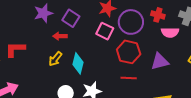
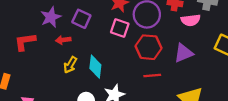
red arrow: (60, 36) -> (63, 40), moved
red L-shape: (15, 49) -> (25, 42), moved

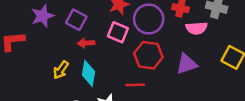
red arrow: (63, 40) -> (86, 43), moved
red line: (152, 75) -> (135, 85), moved

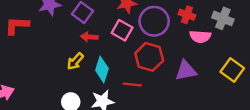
yellow arrow: (61, 70) -> (75, 61), moved
cyan diamond: (89, 73) -> (102, 69), moved

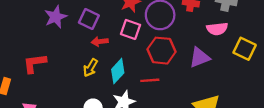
red L-shape: (17, 26) -> (35, 63), moved
pink semicircle: (200, 37) -> (217, 29), moved
cyan diamond: (102, 69) -> (118, 71), turned 35

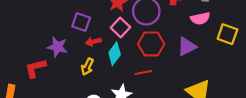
purple star: (56, 17) -> (57, 47), moved, turned -30
pink square: (130, 29) -> (120, 27), turned 30
cyan diamond: (118, 71) -> (115, 54), moved

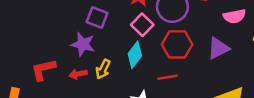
red arrow: (93, 42) -> (78, 74), moved
purple star: (57, 47) -> (83, 44), moved

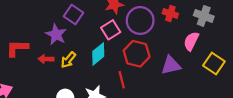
pink semicircle: (234, 16) -> (191, 41), turned 114
red line: (167, 77) -> (122, 80), turned 72

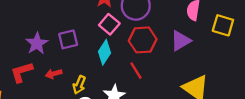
purple square: (74, 14) -> (68, 39), moved, turned -30
purple star: (56, 35) -> (37, 43), moved, turned 30
yellow arrow: (68, 60) -> (79, 85), moved

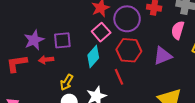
red arrow: (54, 74) -> (46, 60), moved

